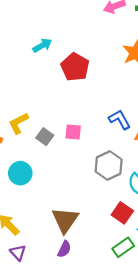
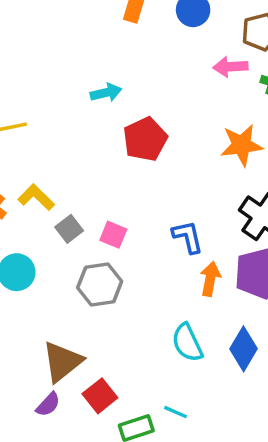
yellow L-shape: (19, 123) -> (36, 197), turned 55
gray hexagon: (109, 166) -> (100, 285), moved
red square: (122, 213) -> (100, 396), moved

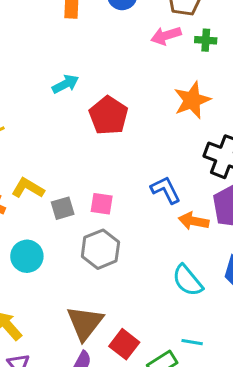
gray square: (69, 229) -> (63, 208), turned 35
orange arrow: (210, 279) -> (194, 221), turned -76

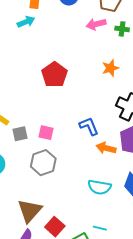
cyan arrow: (65, 84) -> (26, 22), moved
orange star: (192, 100) -> (110, 68), size x0.7
cyan semicircle: (188, 280) -> (99, 187), turned -45

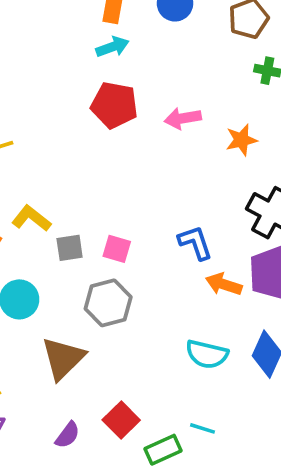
cyan arrow: (26, 22) -> (112, 47), moved
pink arrow: (96, 24) -> (183, 118), moved
red pentagon: (54, 75) -> (114, 105), moved, turned -30
brown triangle: (30, 211) -> (63, 358), moved

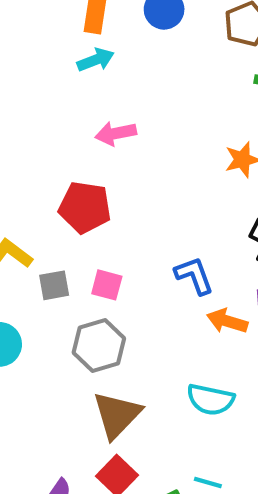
red pentagon: (114, 105) -> (85, 207), moved
pink arrow: (183, 118) -> (116, 133), moved
brown triangle: (63, 358) -> (117, 415), moved

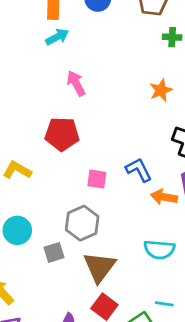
pink arrow: (116, 133) -> (76, 83), turned 80
gray square: (54, 285) -> (54, 252), moved
pink square: (107, 285) -> (97, 179), moved

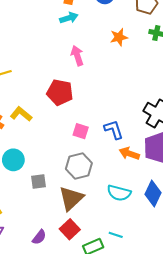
orange star: (161, 90) -> (119, 37), moved
gray hexagon: (82, 223) -> (79, 166), moved

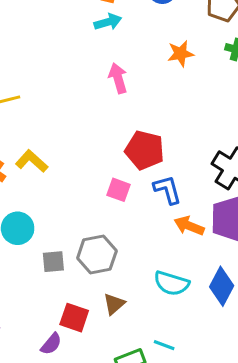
red pentagon: (60, 92) -> (145, 150), moved
gray hexagon: (79, 166) -> (97, 255), moved
brown triangle: (71, 198) -> (114, 304), moved, size x0.6
red square: (70, 229) -> (74, 318), moved, turned -30

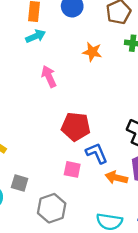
orange star: (181, 54) -> (92, 52), turned 30
pink square: (118, 190) -> (72, 169), moved
gray square: (53, 262) -> (20, 183), moved, turned 30

